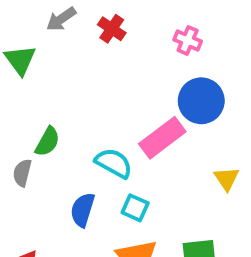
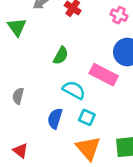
pink rectangle: (162, 138) -> (104, 75), turned 64
green semicircle: (47, 142) -> (61, 56), moved

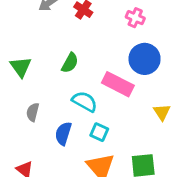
green triangle: (17, 27) -> (21, 67), moved
gray semicircle: (18, 96) -> (33, 112), moved

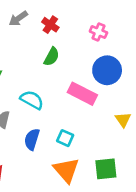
green semicircle: (70, 63) -> (52, 57), moved
cyan semicircle: (85, 102) -> (32, 100), moved

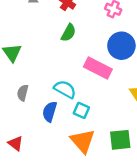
cyan semicircle: (32, 100) -> (65, 89), moved

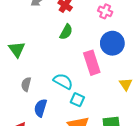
pink rectangle: (98, 68) -> (92, 63), turned 45
blue semicircle: (50, 112) -> (40, 108), moved

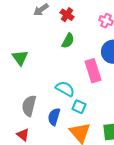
gray semicircle: (26, 84) -> (29, 106), moved, size x1.5
blue semicircle: (40, 108) -> (54, 117), moved

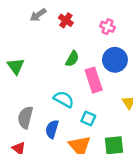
green semicircle: (68, 41) -> (72, 59), moved
cyan square: (79, 107) -> (88, 119), moved

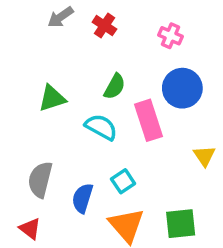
green triangle: (16, 66) -> (52, 98), moved, turned 48
cyan semicircle: (64, 99) -> (101, 127), moved
cyan square: (88, 119) -> (123, 181), moved, turned 32

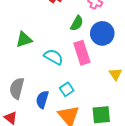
green semicircle: (115, 86) -> (77, 23), moved

